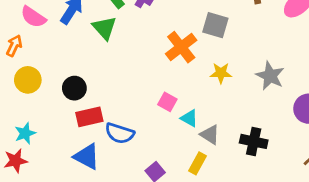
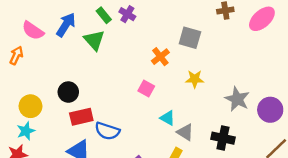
orange cross: (181, 47) -> (160, 57), size x0.7
gray star: (270, 76) -> (237, 99), moved
yellow circle: (28, 80) -> (30, 106), moved
pink square: (167, 102) -> (146, 88), moved

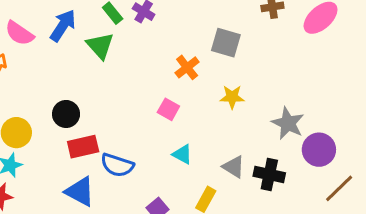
purple circle: (270, 110) -> (319, 150), moved
cyan triangle: (167, 118) -> (182, 154), moved
gray triangle: (185, 132) -> (234, 167), moved

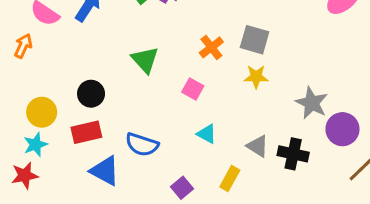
gray square: (226, 43) -> (255, 40), moved
green triangle: (100, 46) -> (145, 60), moved
red rectangle: (83, 147) -> (86, 132), moved

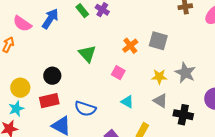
yellow star: (256, 77) -> (159, 77), moved
gray star: (312, 103) -> (185, 73), moved
gray triangle: (258, 146) -> (160, 101), moved

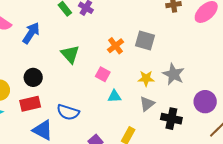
blue arrow: (50, 19) -> (31, 33), moved
gray triangle: (160, 101) -> (147, 104), turned 49
cyan triangle: (127, 102) -> (114, 96), moved, turned -32

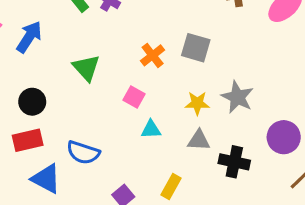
gray triangle: (147, 104) -> (199, 140), turned 42

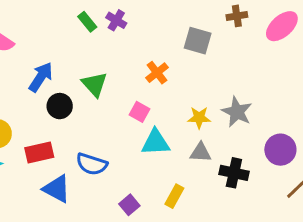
blue arrow: (29, 37) -> (41, 77), moved
gray square: (196, 48) -> (198, 41), moved
black circle: (32, 102) -> (60, 106), moved
cyan triangle: (151, 129) -> (156, 142), size x1.5

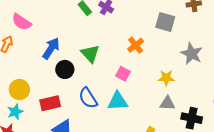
gray star: (237, 112) -> (192, 54), moved
cyan triangle: (156, 142) -> (118, 101), moved
blue semicircle: (92, 164) -> (88, 98), moved, turned 40

